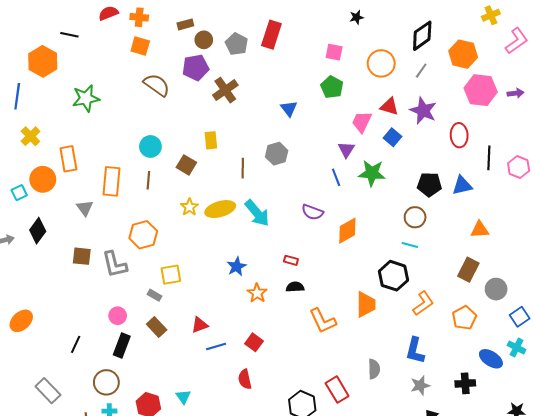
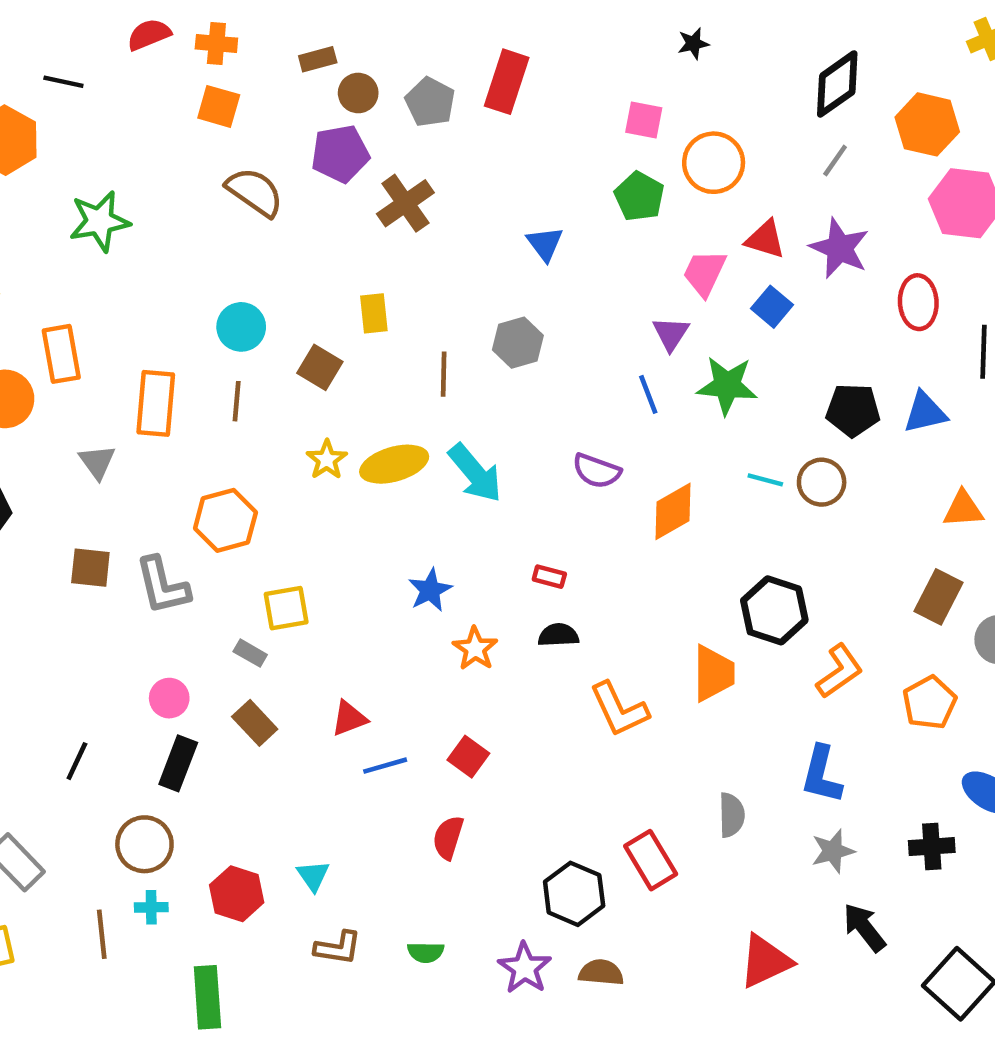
orange circle: (381, 63) -> (714, 163), moved
cyan line: (410, 245) -> (765, 480), moved
red semicircle: (245, 379) -> (448, 838), turned 30

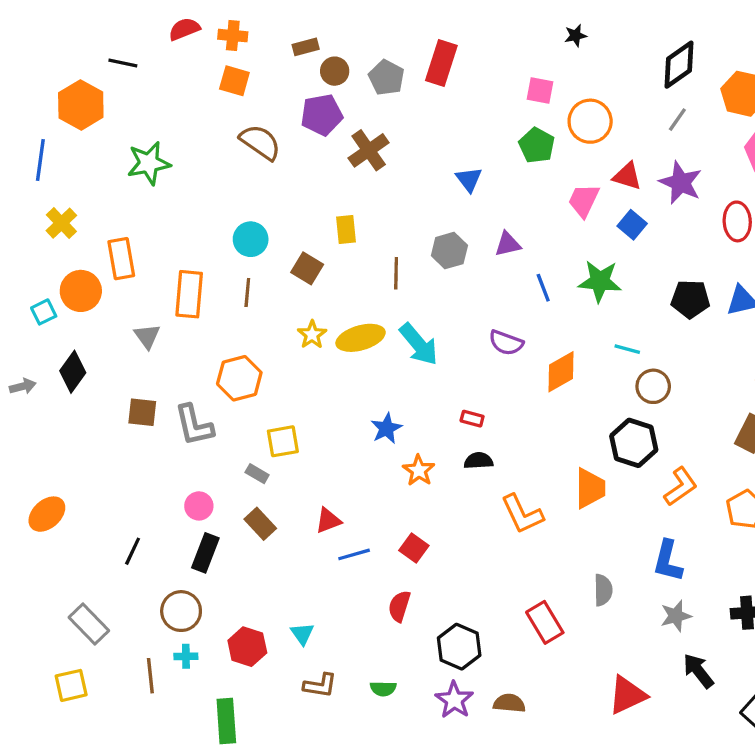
purple triangle: (671, 334) -> (508, 244), moved, turned 44
brown circle: (822, 482) -> (653, 386), moved
black hexagon: (574, 894) -> (459, 647), moved

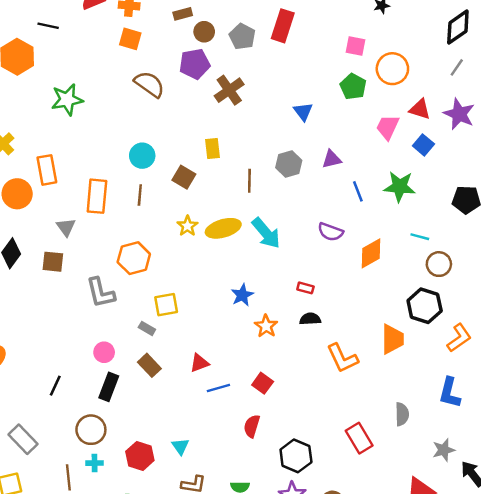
brown square: (142, 412) -> (53, 262), moved
gray star: (676, 616) -> (444, 450), moved

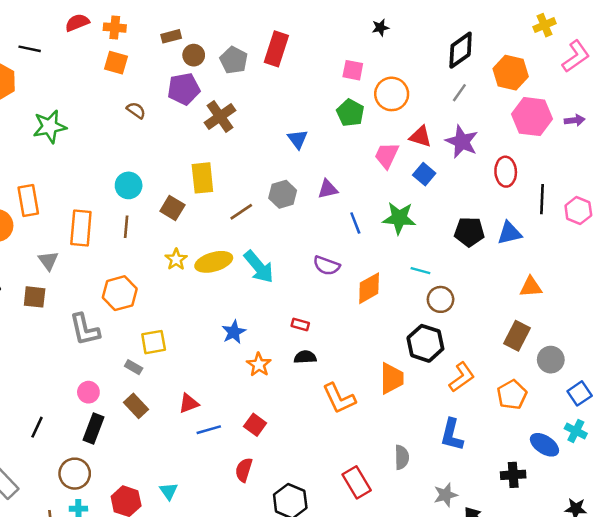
brown semicircle: (149, 84) -> (136, 110), size x0.6
yellow rectangle: (212, 148) -> (202, 178), size x1.4
brown line: (249, 181) -> (241, 212), turned 55

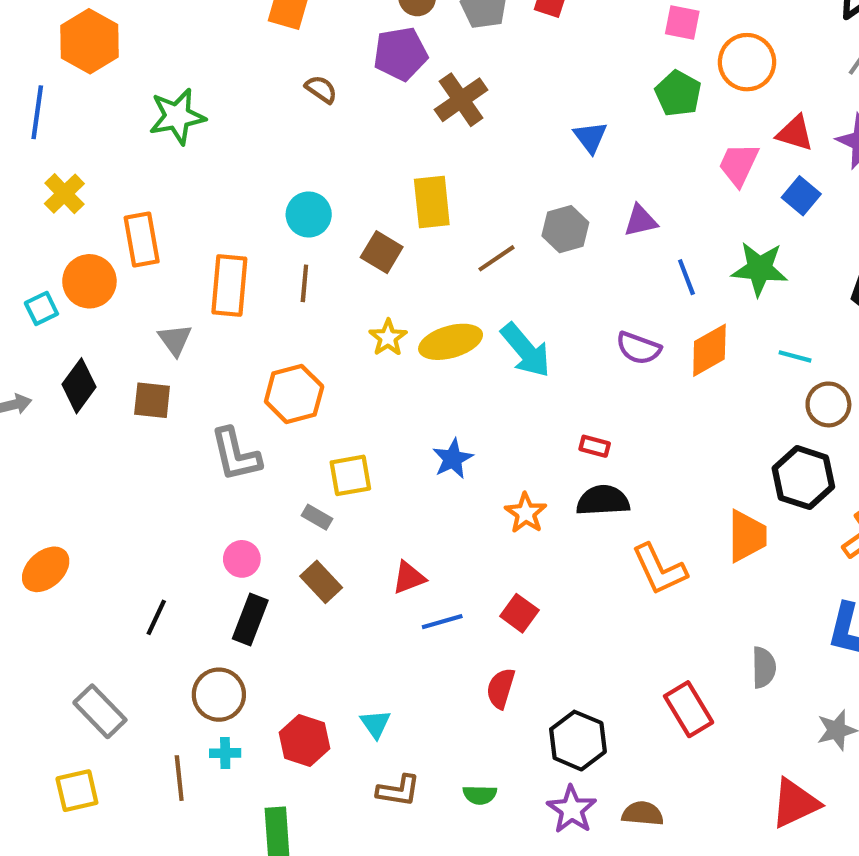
orange diamond: (369, 288) -> (709, 350), moved
blue star: (234, 332) -> (453, 459), moved
black semicircle: (305, 357) -> (603, 500), size x1.4

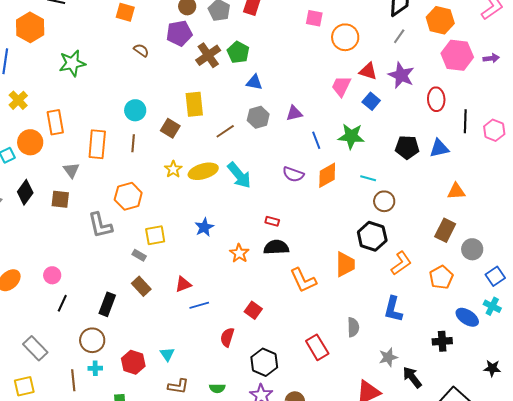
green pentagon: (678, 93) -> (238, 52), moved
blue triangle: (590, 137) -> (254, 82), moved, turned -42
pink circle: (242, 559) -> (52, 275), moved
red square: (519, 613) -> (253, 310), moved

